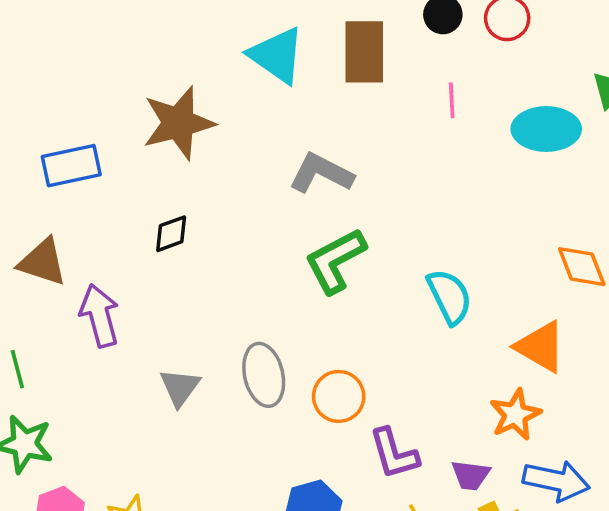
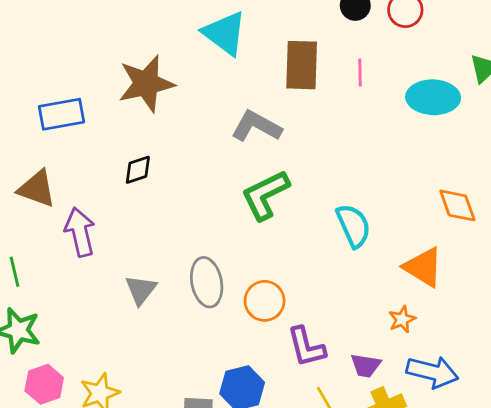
brown rectangle: (364, 52) -> (302, 65), moved
orange star: (515, 415) -> (402, 319), size x0.7

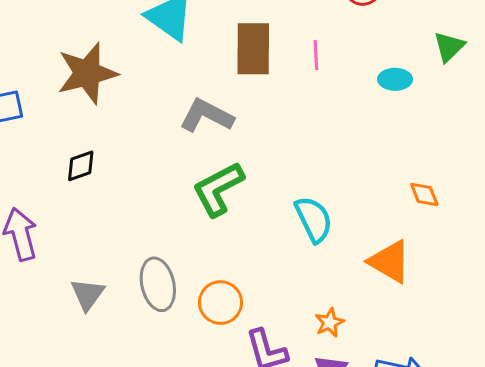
cyan ellipse: (433, 97) -> (395, 79), size x0.6
orange diamond: (457, 205) -> (424, 195), size x0.7
orange star: (402, 319) -> (329, 323), moved

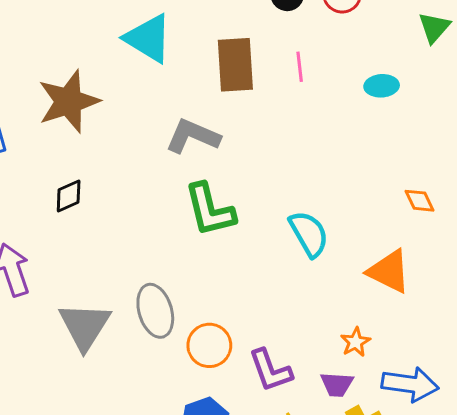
green triangle: (449, 47) -> (434, 28), moved
green L-shape: (218, 189) -> (210, 210), turned -72
gray triangle: (88, 294) -> (85, 326), size x1.5
orange circle: (221, 303) -> (209, 345), moved
orange star: (329, 323) -> (355, 342), moved

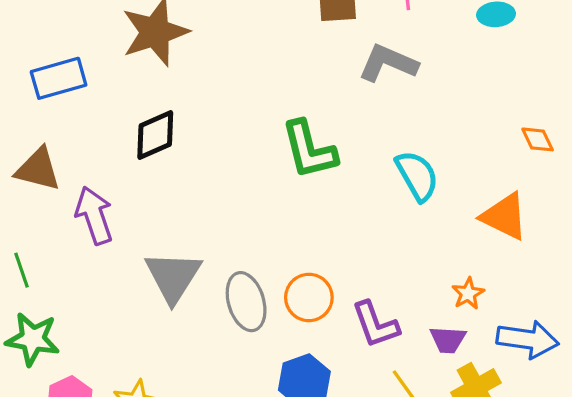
gray L-shape: (193, 136) -> (388, 63), moved
black diamond: (69, 196) -> (155, 135), size x1.4
gray ellipse: (155, 311) -> (246, 302), moved

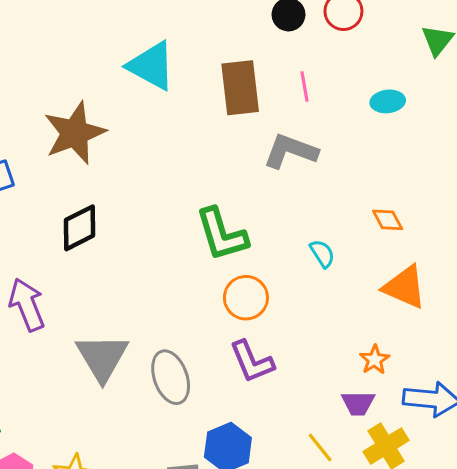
orange diamond: (538, 139) -> (388, 220), moved
cyan semicircle: (417, 176) -> (322, 254), size x0.6
orange circle: (309, 297) -> (246, 298), moved
purple L-shape: (375, 325) -> (252, 362), moved

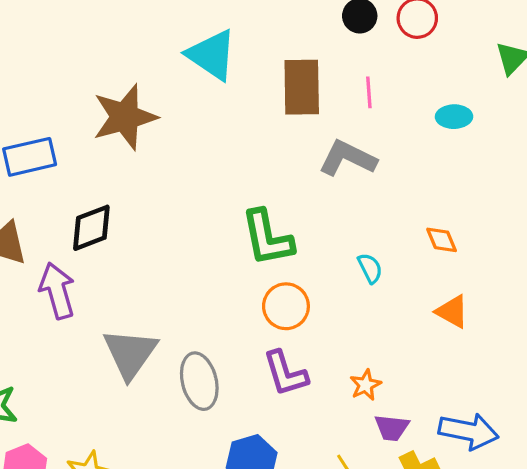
black diamond: (79, 228) -> (91, 228), moved
orange triangle: (405, 287) -> (452, 312), size x0.7
orange star: (375, 360) -> (366, 385), moved

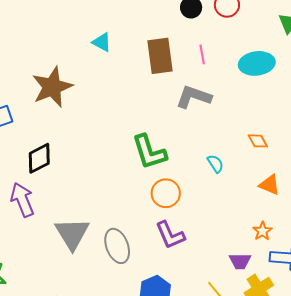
cyan triangle: (212, 55) -> (102, 42), size x0.6
cyan ellipse: (454, 117) -> (257, 63), size x1.6
orange star: (366, 385) -> (262, 231), moved

